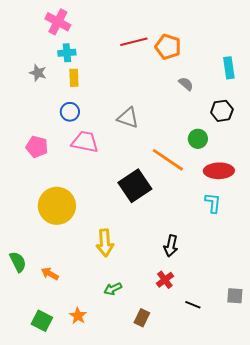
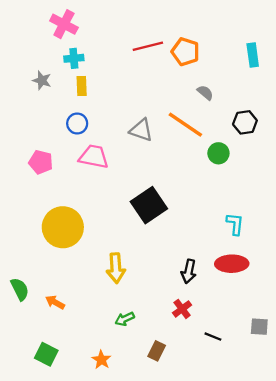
cyan rectangle: (229, 68) -> (253, 55), moved
orange line: (168, 160) -> (185, 125), moved
red ellipse: (219, 171) -> (232, 264), moved
orange star: (78, 316) -> (101, 360), moved

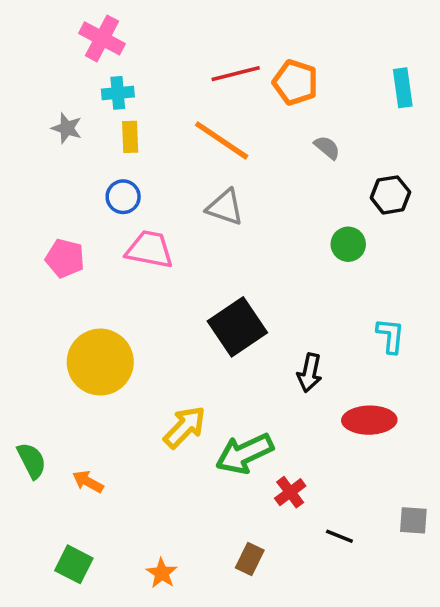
orange line: (185, 125) -> (222, 140), moved
cyan L-shape: (235, 224) -> (390, 336), moved
yellow arrow: (116, 268) -> (185, 427), turned -132
black arrow: (189, 271) -> (310, 373), moved
green arrow: (125, 319) -> (244, 454), moved, size x1.8

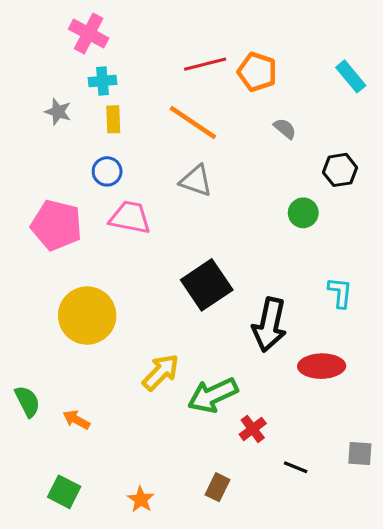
cyan rectangle: (403, 88) -> (351, 76), turned -32
pink pentagon: (65, 258) -> (56, 225), size x1.5
black arrow: (310, 373) -> (270, 325), size x1.6

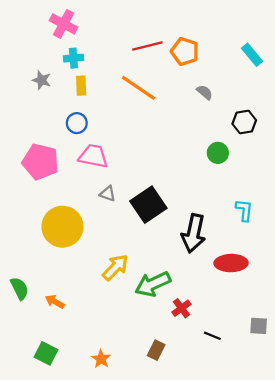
gray triangle: (196, 181) -> (108, 194), moved, size x0.7

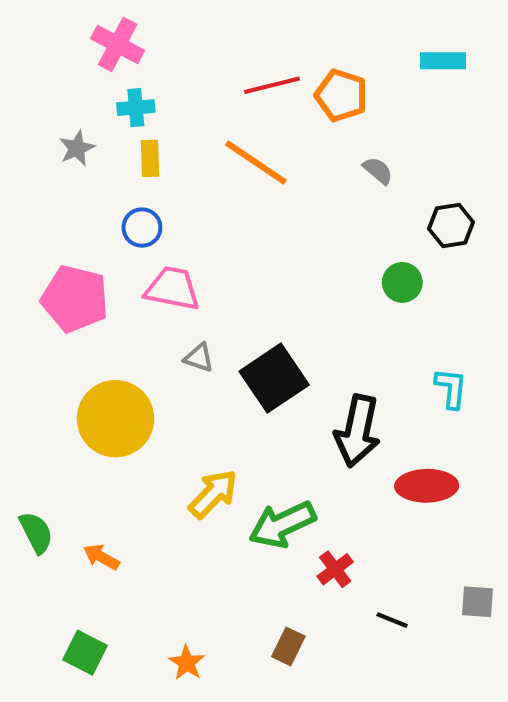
cyan rectangle: (252, 55) -> (443, 61), moved, turned -50
gray star: (42, 80) -> (77, 148), turned 30

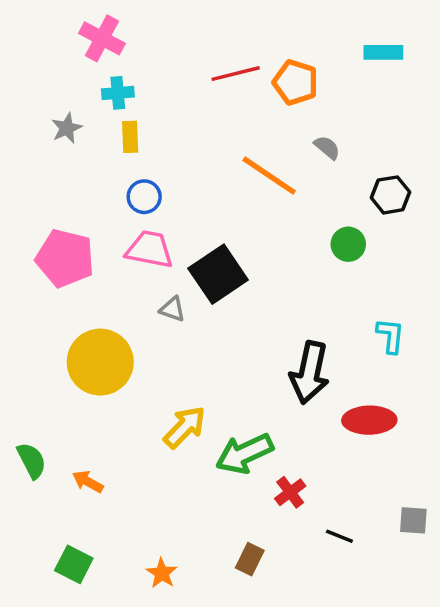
orange line: (256, 162) -> (269, 176), moved
blue circle: (142, 228) -> (144, 197), moved
black square: (274, 378) -> (218, 274), moved

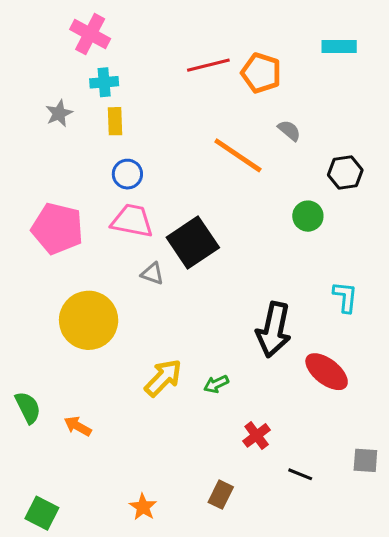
red ellipse: (369, 420) -> (327, 372), turned 39
green arrow: (244, 454) -> (216, 384), moved, size x0.5
green square: (74, 564) -> (42, 513), moved

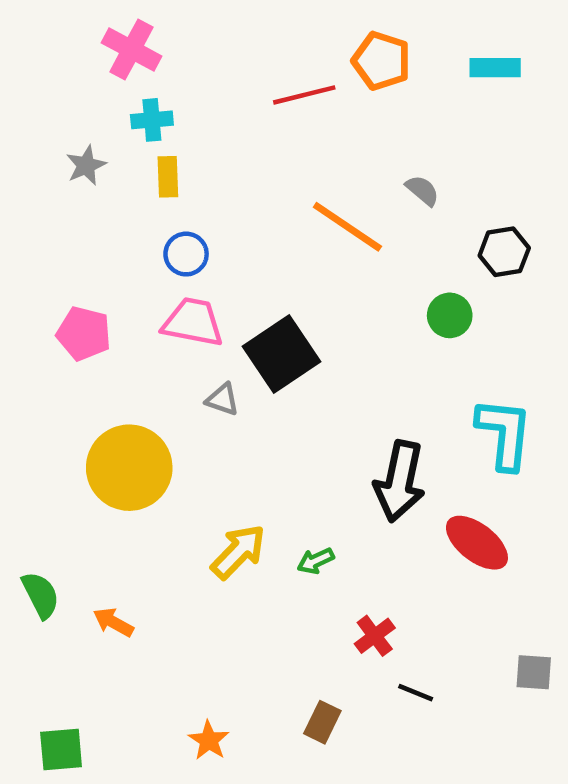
orange pentagon: (261, 73) -> (381, 61), moved
pink pentagon: (57, 229) -> (84, 334), size x0.7
cyan L-shape: (345, 297) -> (504, 434), size x1.6
black line: (300, 474) -> (416, 693), moved
green square: (42, 513) -> (61, 749), turned -32

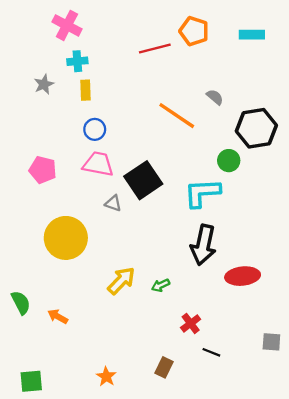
black hexagon: (504, 252) -> (256, 128), size x1.6
cyan L-shape: (504, 434) -> (202, 193), moved, turned -99
red ellipse: (477, 543) -> (243, 276), turned -44

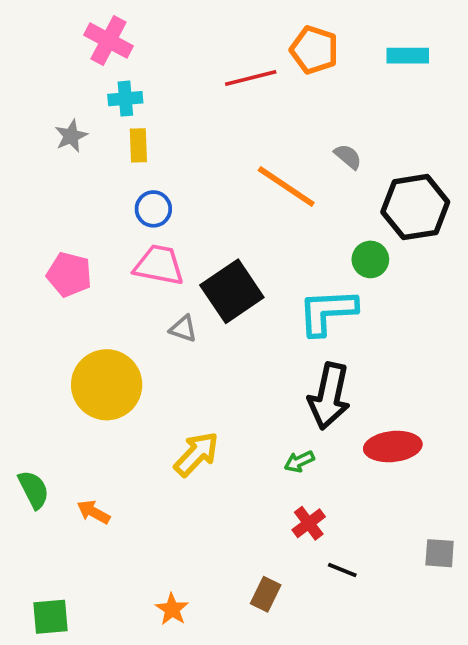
green arrow: (161, 285) -> (299, 461), moved

